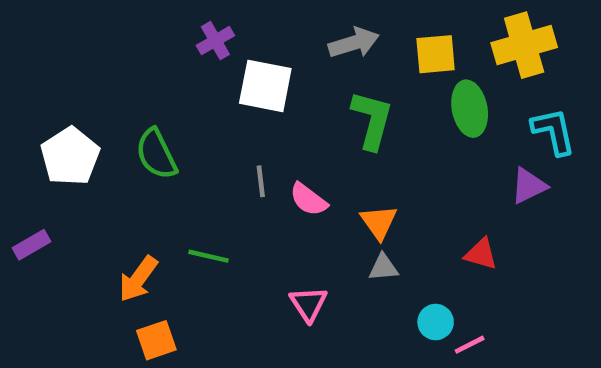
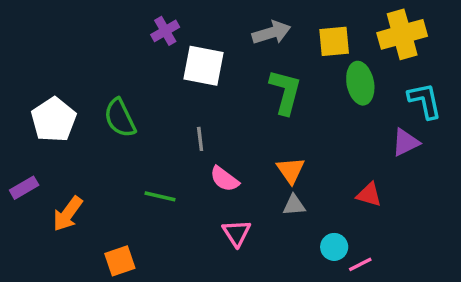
pink semicircle: (308, 199) -> (224, 179), moved
orange arrow: (138, 279) -> (68, 214), moved

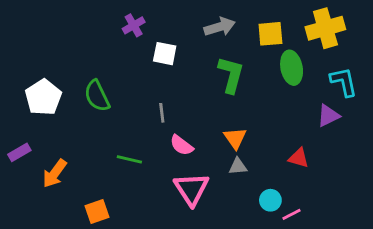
white square: (203, 66) -> (165, 54), size x0.7
pink triangle: (237, 233) -> (191, 189), size x1.5

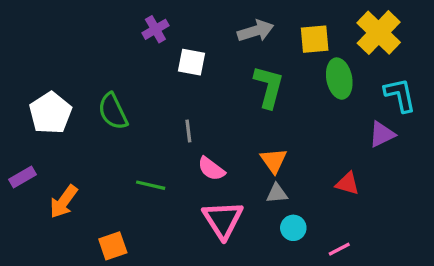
yellow cross: (325, 28) -> (379, 33), turned -30
cyan circle: (270, 200) -> (293, 228), moved

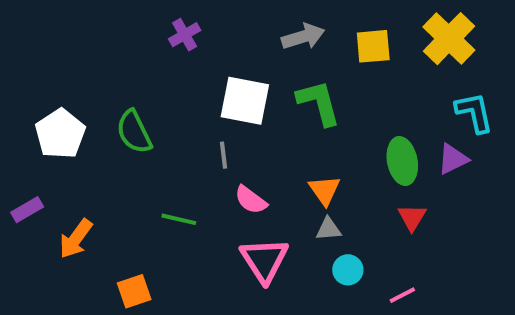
white square: (192, 62) -> (245, 101), moved, size x1.5
green ellipse: (339, 79) -> (402, 161), moved
green L-shape: (269, 87) -> (319, 103), turned -30
red triangle: (347, 184) -> (412, 217), turned 45

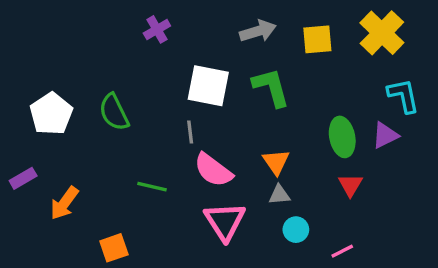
pink semicircle: (251, 200) -> (213, 170), size x1.4

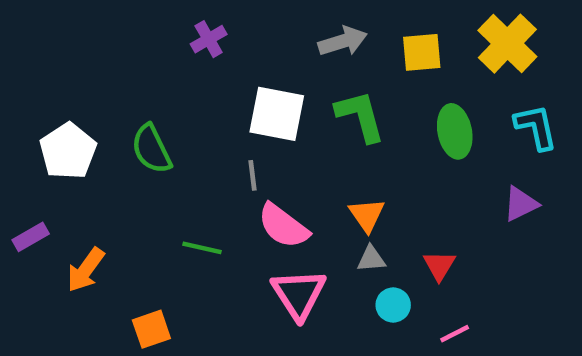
purple triangle: (385, 135) -> (521, 204), moved
green ellipse: (342, 137) -> (455, 131), moved
red triangle: (350, 185) -> (439, 265), moved

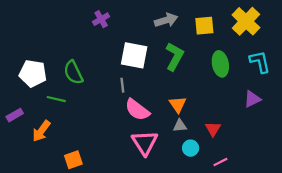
green L-shape: (360, 116) -> (175, 56), turned 44
white pentagon: (68, 151) -> (33, 74), turned -30
green line: (202, 248) -> (56, 99), moved

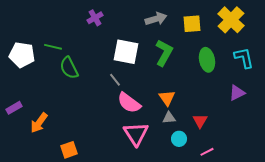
white pentagon: (33, 74) -> (22, 55), moved
gray line: (122, 85) -> (115, 80), turned -32
green line: (56, 99) -> (53, 47), moved

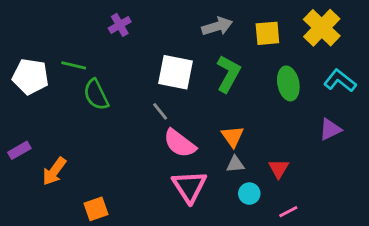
purple cross: (95, 18) -> (120, 25), moved
cyan L-shape: (244, 58) -> (340, 81), turned -40

